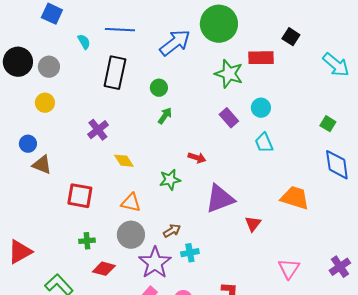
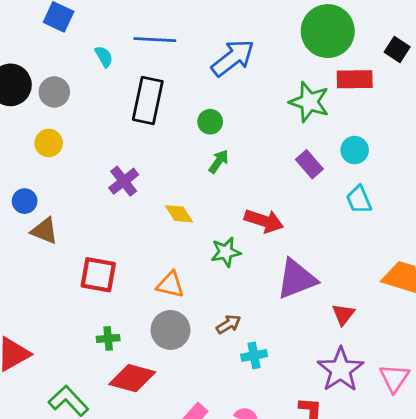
green circle: (219, 24) -> (328, 31), moved
red arrow: (197, 158) -> (264, 221), size x1.5
yellow diamond: (124, 161) -> (179, 214), moved
purple star: (155, 263) -> (340, 370), moved
red diamond: (104, 269) -> (132, 378), size x1.4

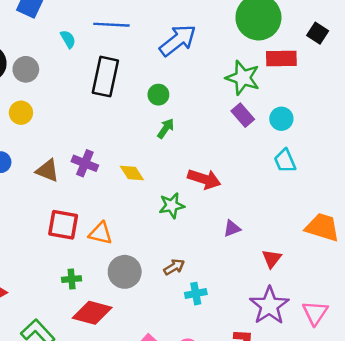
purple rectangle: (309, 164) -> (243, 115), moved
purple cross: (124, 181) -> (85, 163), moved, turned -30
brown triangle: (44, 231) -> (47, 171), moved
purple triangle: (297, 279) -> (232, 228), size x0.5
orange triangle: (170, 285) -> (101, 233), moved

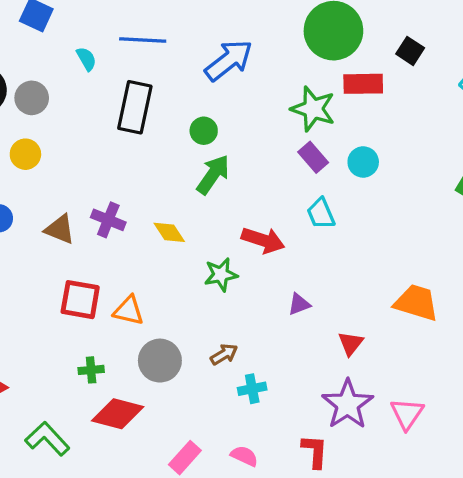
green arrow: (166, 128) -> (213, 175), size x1.5
cyan trapezoid: (285, 161) -> (321, 214), moved

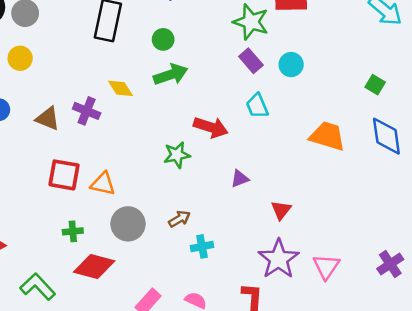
green arrow: (213, 175) -> (171, 75), turned 36
yellow diamond: (169, 232) -> (120, 88), moved
orange trapezoid: (416, 303) -> (327, 136), moved

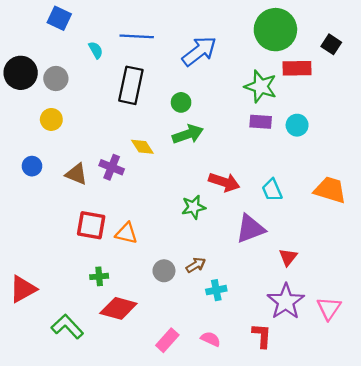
purple rectangle: (251, 61) -> (261, 122), turned -45
cyan trapezoid: (257, 106) -> (272, 190), moved
purple triangle: (240, 179) -> (250, 229), size x1.8
gray circle: (128, 224) -> (164, 271), moved, size x0.7

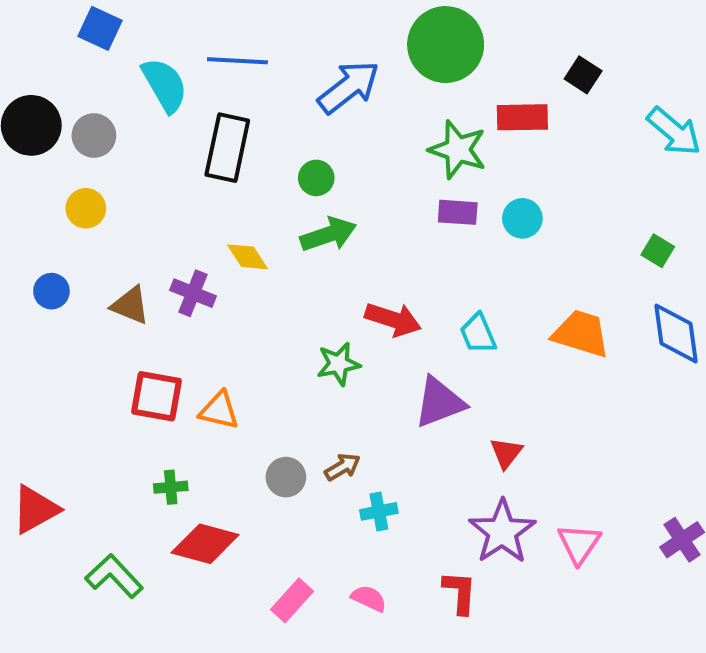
green circle: (275, 30) -> (446, 45), moved
cyan semicircle: (96, 50) -> (165, 85), size x1.8

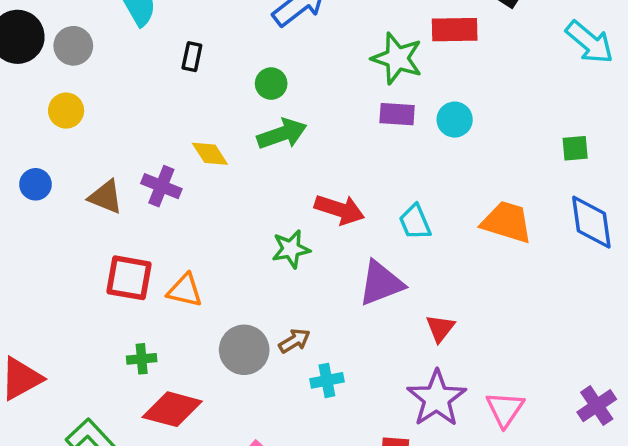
black rectangle: (227, 148) -> (192, 57), size x0.5
green square: (658, 251) -> (575, 148), turned -36
gray circle: (286, 477) -> (244, 350), size x1.4

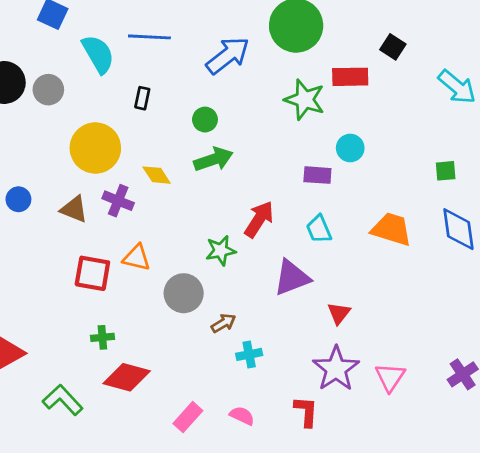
yellow circle: (66, 111) -> (95, 148), moved, size x1.8
purple rectangle: (397, 114) -> (317, 175), moved
red arrow: (339, 209) -> (259, 219), turned -75
orange triangle: (185, 290) -> (137, 258), moved
gray circle: (244, 350) -> (184, 293), moved

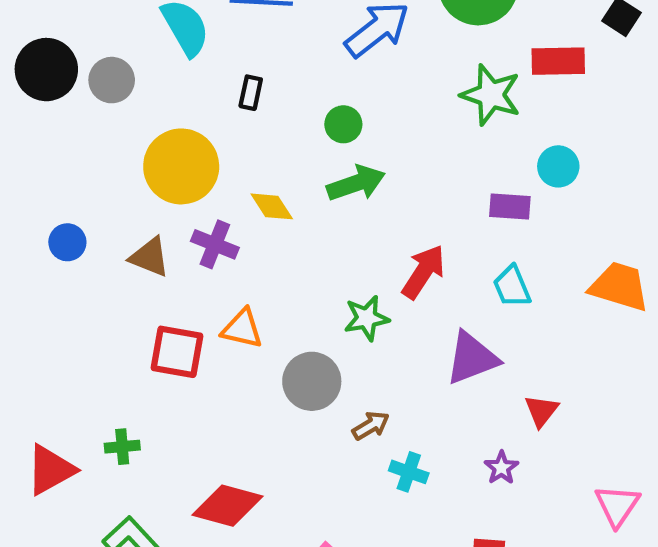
green cross: (102, 337) -> (122, 447), moved
cyan cross: (249, 354) -> (409, 472), turned 30
purple star: (336, 369) -> (501, 468), moved, size x0.5

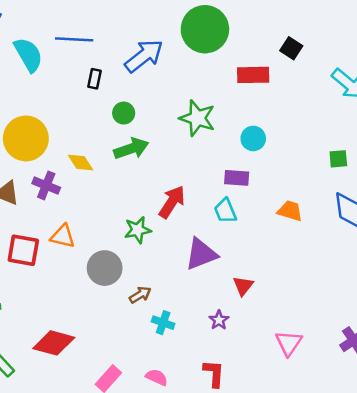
black rectangle: (251, 93) -> (94, 79), moved
green star: (491, 95) -> (197, 118), moved
purple rectangle: (510, 206) -> (237, 178), moved
orange trapezoid: (619, 287) -> (290, 211), size x0.7

